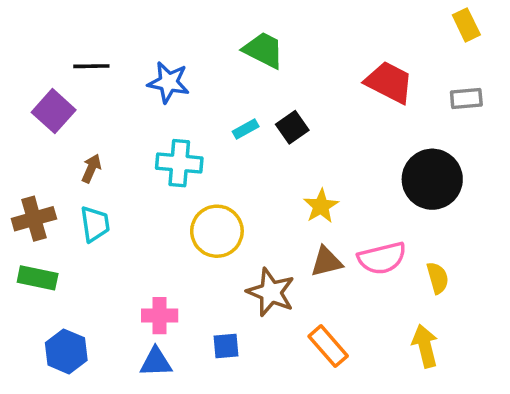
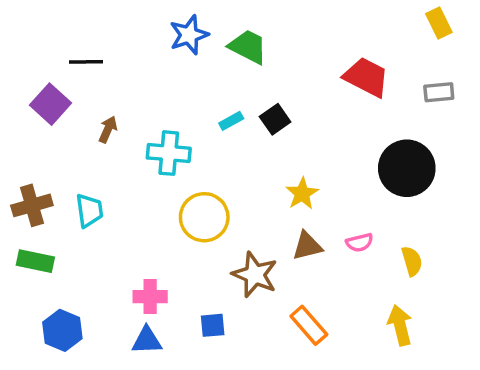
blue star: (168, 82) -> (189, 35), moved, turned -30
brown arrow: (91, 168) -> (108, 129), moved
pink semicircle: (382, 258) -> (360, 243), size x0.6

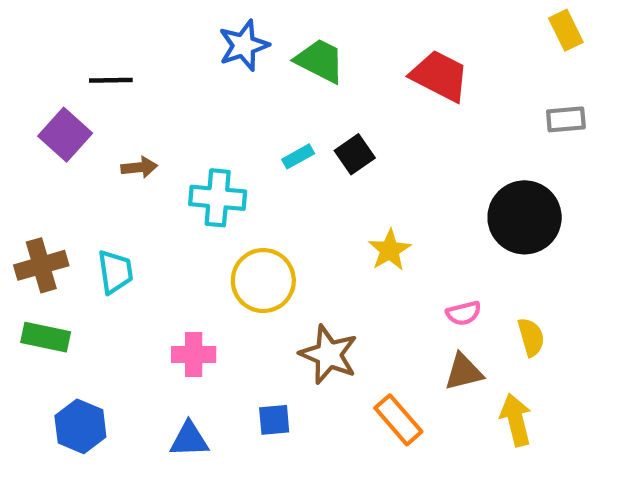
red trapezoid: (366, 77) -> (440, 76), moved
brown arrow: (108, 129) -> (139, 167), turned 60
brown triangle: (307, 246) -> (464, 372), moved
pink cross: (150, 297) -> (194, 355), moved

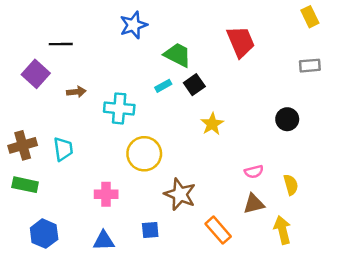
green trapezoid: (320, 61) -> (178, 55), moved
red trapezoid: (440, 76) -> (241, 42), turned 40
black circle: (525, 217) -> (287, 119), size x0.6
yellow star: (390, 250) -> (212, 124), moved

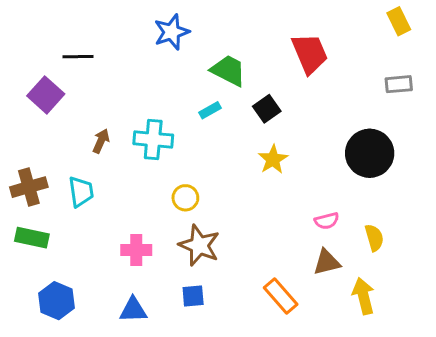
black square: (194, 85) -> (267, 109), moved
brown arrow: (76, 92) -> (101, 141), moved, turned -60
black circle: (287, 119) -> (370, 153), size x1.6
yellow circle: (144, 154) -> (185, 198), size x0.6
brown star: (180, 194) -> (199, 245), moved

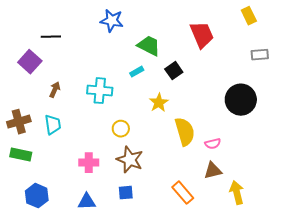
yellow rectangle: (399, 21) -> (249, 16), moved
blue star: (172, 32) -> (112, 21), turned 30
brown arrow: (101, 141) -> (55, 90), moved
yellow star: (273, 159) -> (159, 103), moved
yellow semicircle: (374, 238) -> (185, 132), moved, size x1.6

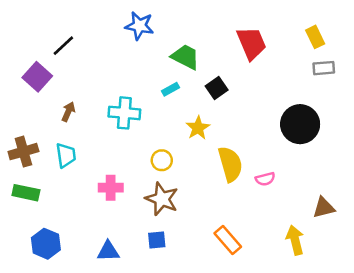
yellow rectangle: (249, 16) -> (315, 37), moved
black line: (51, 37) -> (63, 46), turned -42
yellow circle: (121, 129) -> (162, 160), moved
pink cross: (89, 163) -> (111, 188), moved
brown triangle: (213, 171) -> (324, 208), moved

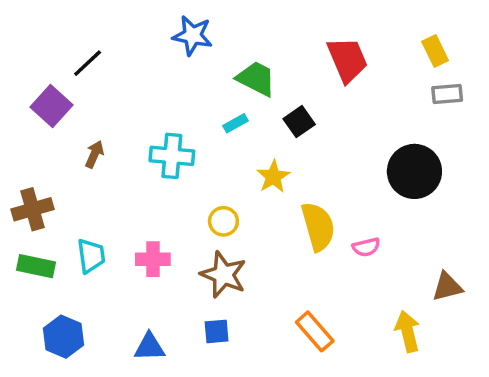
cyan trapezoid: (66, 155) -> (91, 256), moved

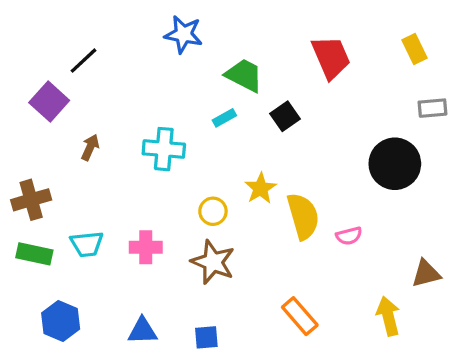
gray rectangle: (447, 94) -> (433, 108), moved
yellow star: (273, 177) -> (260, 188), moved
cyan trapezoid: (91, 256) -> (87, 244), turned 92
blue square: (217, 331) -> (206, 337), moved

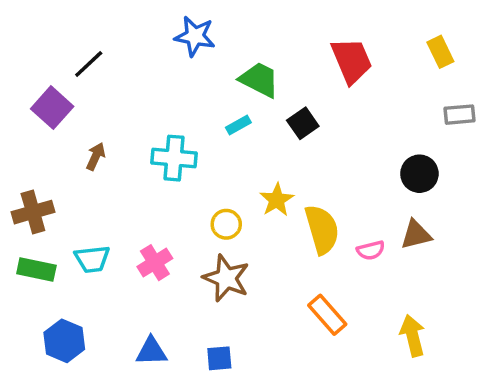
black circle: (395, 164) -> (419, 174), size x0.7
pink cross: (146, 247) -> (155, 263), turned -32
brown triangle: (426, 274) -> (416, 235), moved
orange rectangle: (300, 316) -> (327, 315), moved

